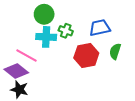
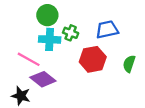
green semicircle: (115, 51) -> (129, 64), moved
purple diamond: (16, 71) -> (43, 79), moved

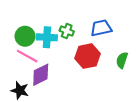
green circle: (47, 15) -> (25, 36), moved
purple diamond: (43, 79) -> (41, 75), turned -65

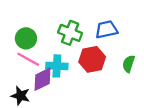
green cross: (67, 31) -> (70, 33), size x1.5
cyan cross: (47, 37) -> (57, 66), moved

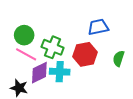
green cross: (70, 33) -> (53, 47), moved
cyan cross: (57, 66) -> (60, 72), moved

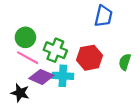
blue trapezoid: (98, 27) -> (103, 16), moved, turned 115
purple diamond: (39, 73) -> (41, 77), turned 50

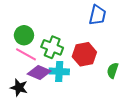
green semicircle: (125, 62) -> (113, 70), moved

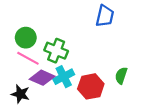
red hexagon: (84, 54) -> (91, 86), moved
cyan cross: (59, 71) -> (64, 77), turned -30

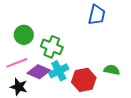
pink line: (28, 58) -> (17, 63), moved, turned -50
green semicircle: (121, 76) -> (112, 70), turned 84

